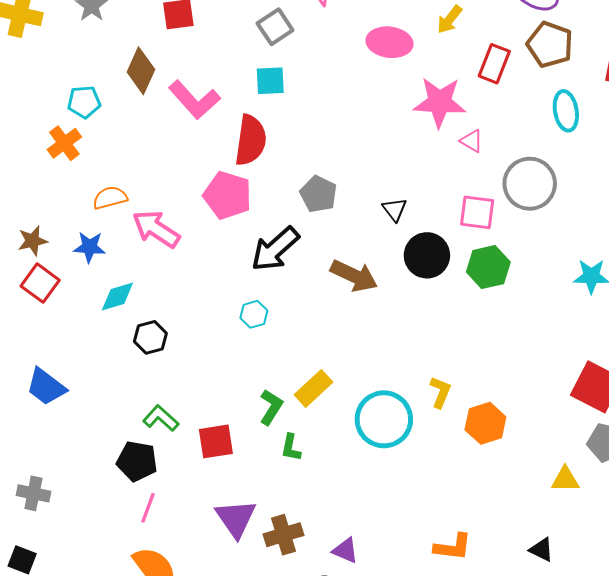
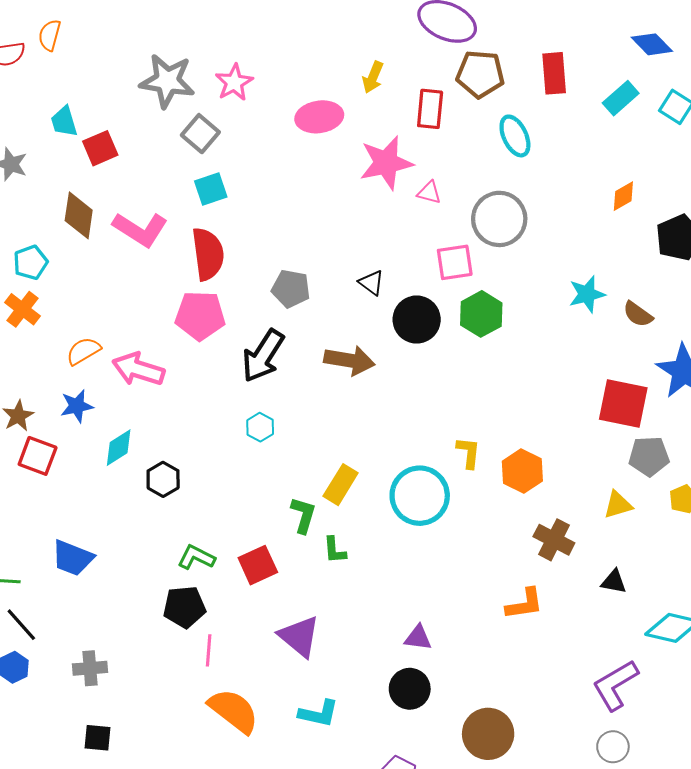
brown cross: (283, 535) -> (554, 540), moved, turned -30

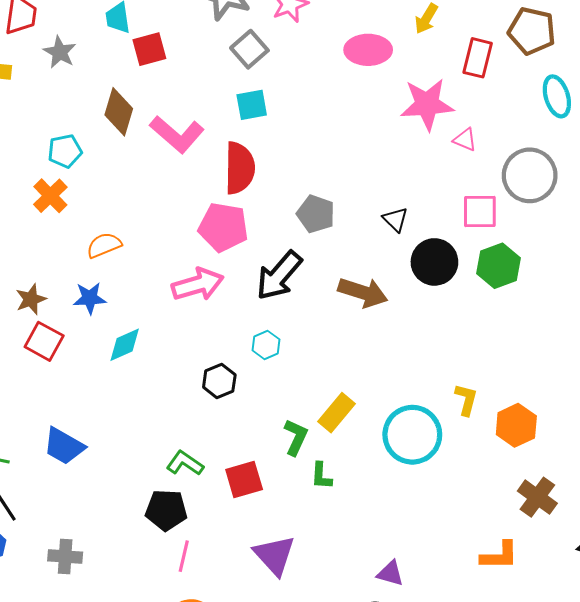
pink arrow: (138, 369) -> (198, 284), moved, turned 138
black hexagon: (163, 479) -> (219, 381), moved

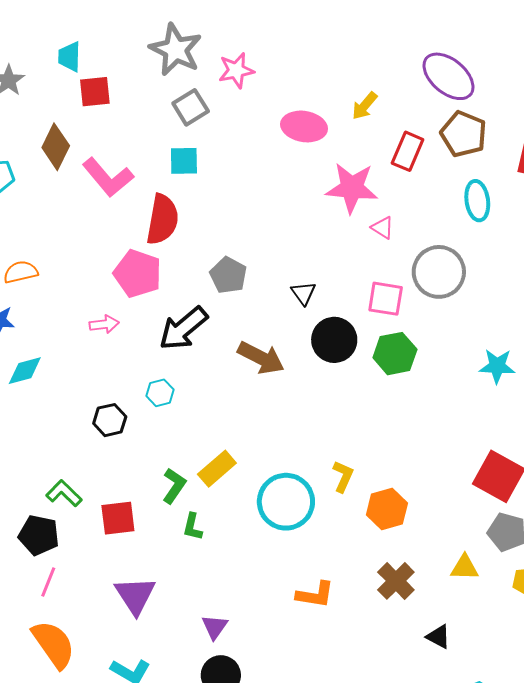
pink arrow: (198, 284) -> (104, 324), size x0.6
orange L-shape: (499, 556) -> (315, 595), moved
purple triangle: (390, 573) -> (215, 627), moved, turned 40

